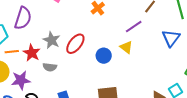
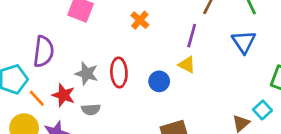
purple line: (134, 27) -> (192, 36), turned -30
red ellipse: (75, 44) -> (119, 72), turned -30
orange line: (12, 52) -> (37, 98), turned 64

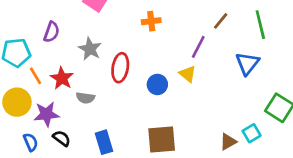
orange cross: (140, 20) -> (151, 21), turned 30
purple semicircle: (44, 51) -> (51, 32), size x0.7
gray star: (87, 74) -> (90, 49), moved

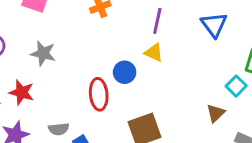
red ellipse: (120, 68) -> (99, 94), moved
gray semicircle: (85, 98) -> (59, 129), moved
cyan square: (252, 133) -> (236, 86), moved

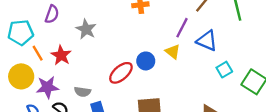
blue triangle: (214, 25) -> (207, 41), moved, turned -45
cyan square: (236, 86) -> (224, 70), moved
red ellipse: (99, 94) -> (121, 73), turned 40

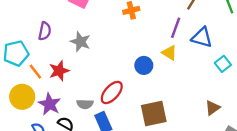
red star: (61, 55) -> (59, 71), turned 30
red ellipse: (121, 73) -> (112, 92), moved
purple star: (47, 87) -> (50, 104), turned -30

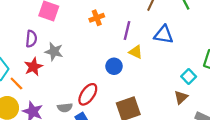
purple line: (176, 28) -> (127, 30), moved
purple semicircle: (45, 31) -> (31, 39), moved
cyan square: (223, 64) -> (189, 76), moved
red star: (59, 71) -> (33, 67), moved

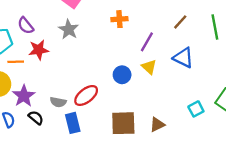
purple semicircle: (31, 39) -> (26, 26), moved, turned 119
gray star: (54, 52) -> (69, 29), moved
orange line: (16, 84) -> (16, 62), turned -64
brown triangle: (181, 97) -> (157, 125), moved

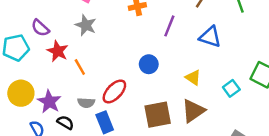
red star: (39, 50) -> (58, 51), turned -30
orange line: (16, 62) -> (80, 67), moved, turned 70
yellow triangle: (149, 67) -> (193, 78), moved
brown triangle: (157, 125) -> (193, 111), size x1.5

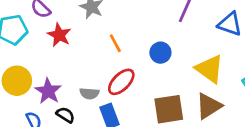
orange line: (80, 67) -> (115, 43), moved
yellow triangle: (193, 78) -> (210, 69), size x1.6

